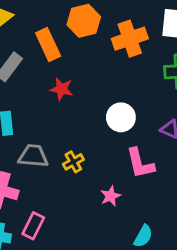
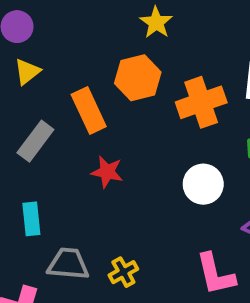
white circle: (121, 117) -> (203, 184), moved

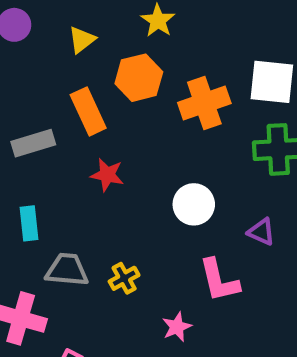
yellow triangle: (27, 72) -> (82, 40), moved
gray rectangle: (35, 141) -> (33, 143), turned 36
white circle: (203, 184) -> (194, 204), moved

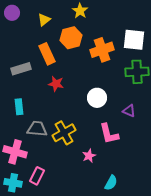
yellow cross: (124, 278) -> (64, 133), size x1.6

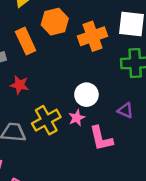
red star: (56, 84) -> (19, 85), moved
yellow cross: (64, 133) -> (46, 120), moved
pink star: (89, 156) -> (77, 118), moved

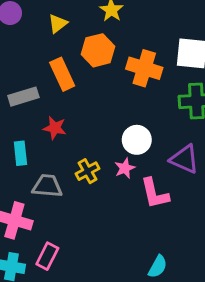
orange cross: (93, 36) -> (144, 68), turned 36
purple triangle: (125, 110) -> (184, 159), size x1.5
yellow cross: (46, 120) -> (88, 171), size x0.7

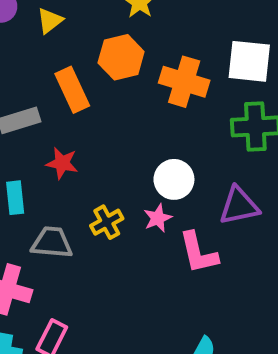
yellow triangle: (58, 24) -> (50, 21), moved
purple triangle: (184, 159) -> (239, 206), turned -36

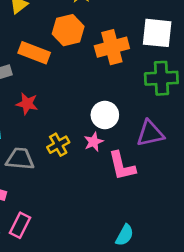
orange cross: (184, 82) -> (112, 47), turned -32
orange rectangle: (72, 90) -> (34, 53), turned -44

